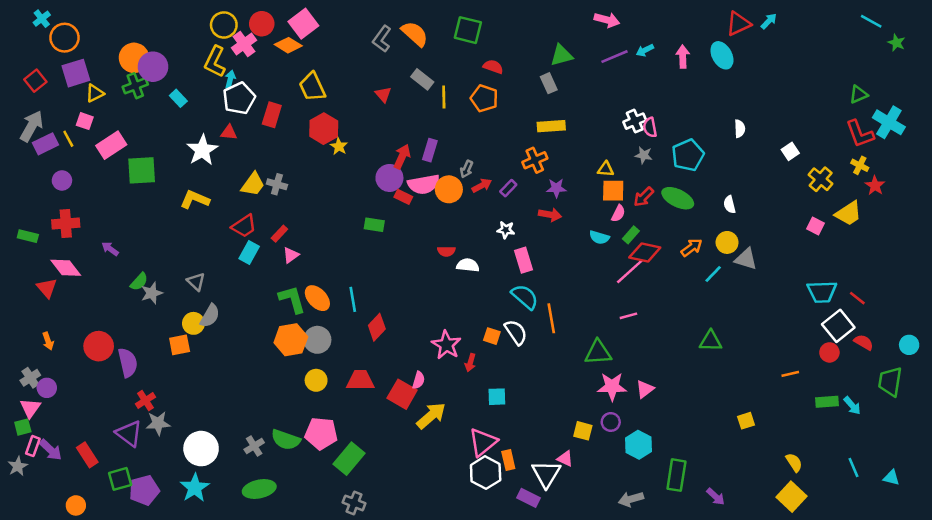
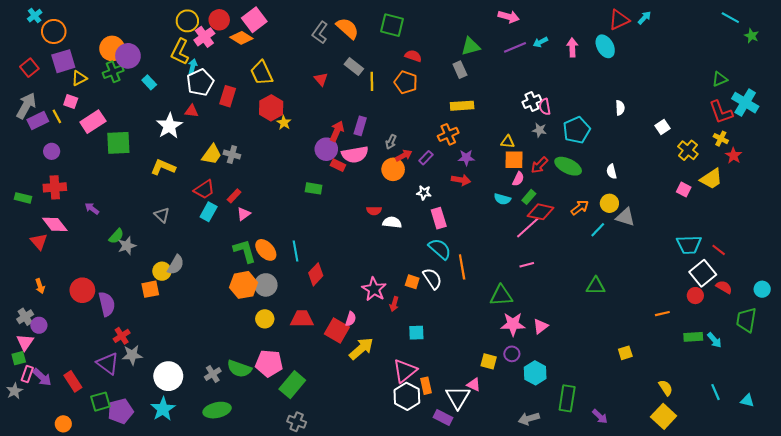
orange circle: (449, 189) -> (393, 169), moved
gray triangle: (196, 282) -> (162, 215), moved

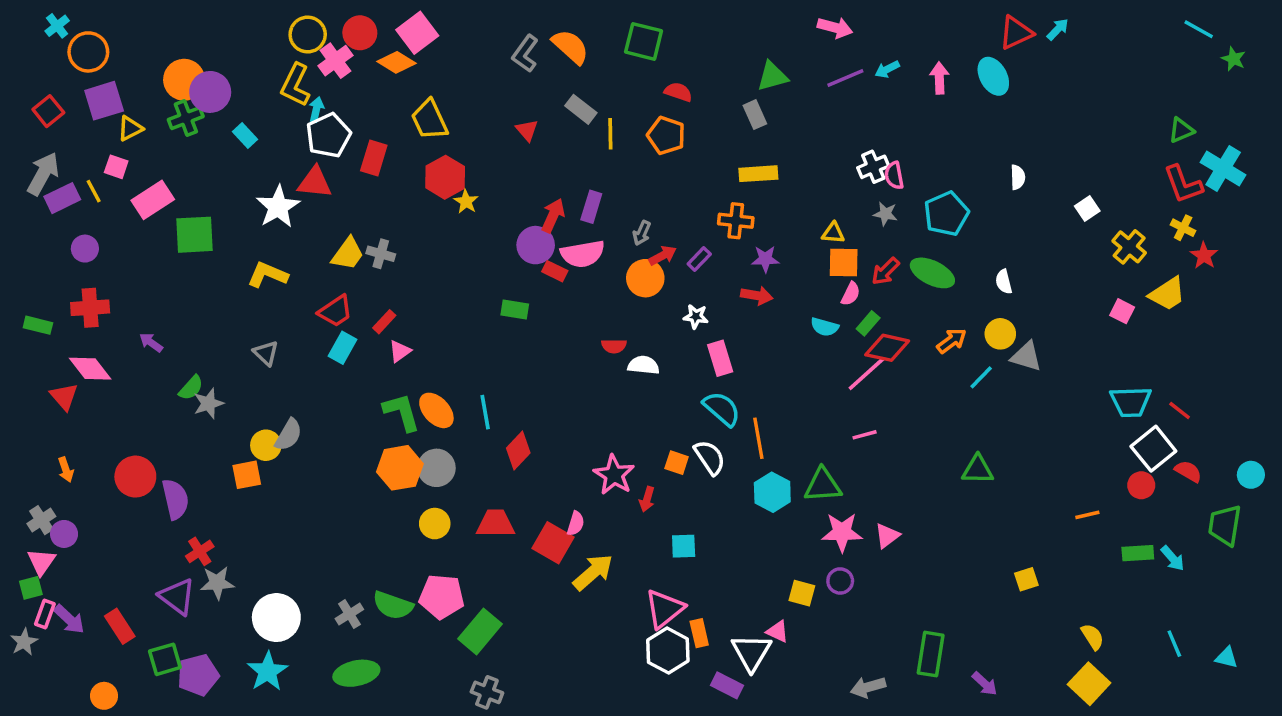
red triangle: (192, 111) -> (315, 182), size x1.5
orange cross: (448, 134) -> (736, 221), turned 30
cyan hexagon: (535, 373) -> (772, 492), moved

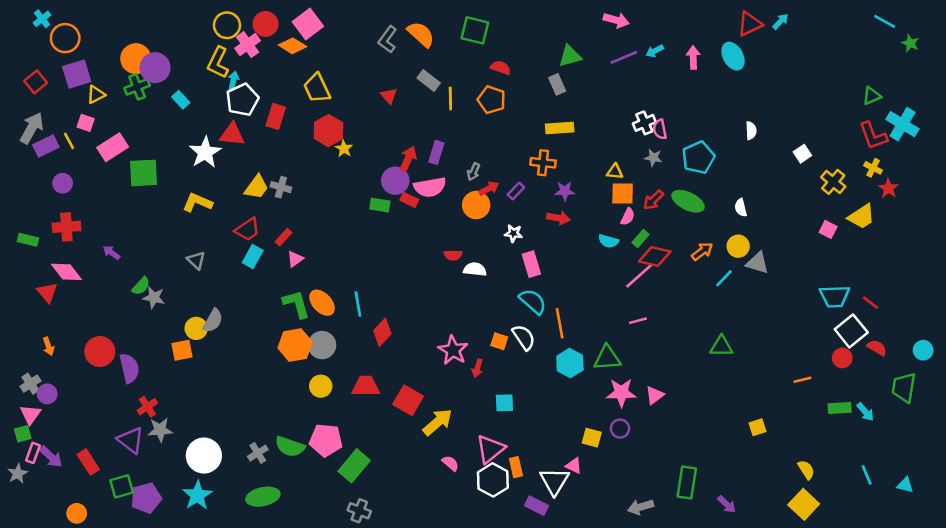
green rectangle: (515, 309) -> (380, 205), moved
gray star: (208, 403) -> (154, 298), turned 30
pink semicircle: (576, 524) -> (450, 463), moved, turned -66

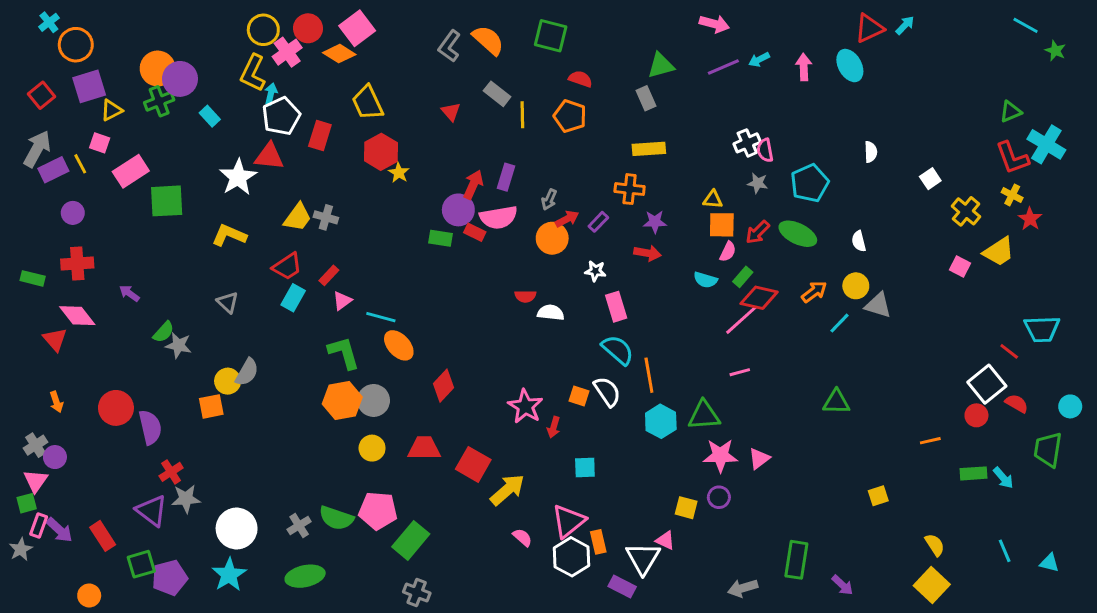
cyan trapezoid: (834, 296) -> (1042, 329), moved
orange ellipse: (322, 303) -> (399, 345), moved
cyan line: (358, 304) -> (381, 317), moved, turned -65

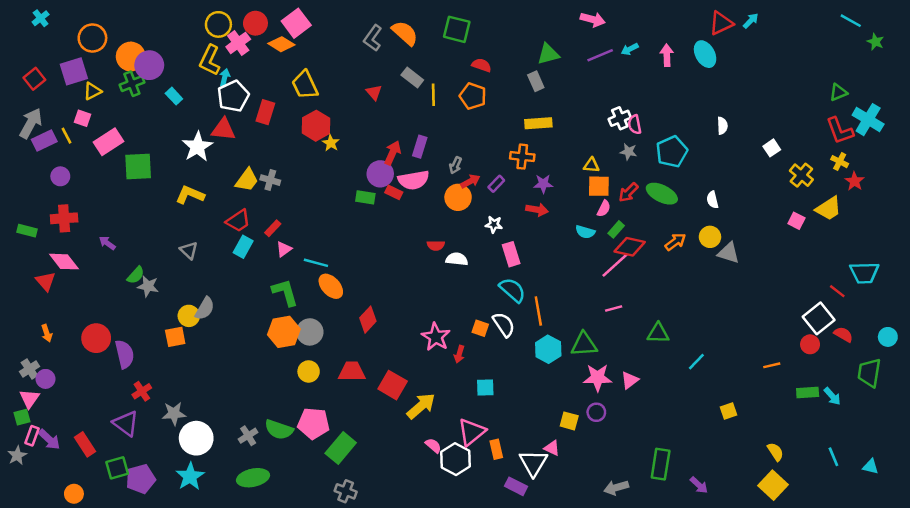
orange circle: (76, 45) -> (92, 38), moved
cyan line: (839, 323) -> (696, 362), moved
green triangle: (836, 402) -> (658, 333), moved
gray star: (186, 499) -> (174, 413), moved
white hexagon: (572, 557) -> (456, 459), moved

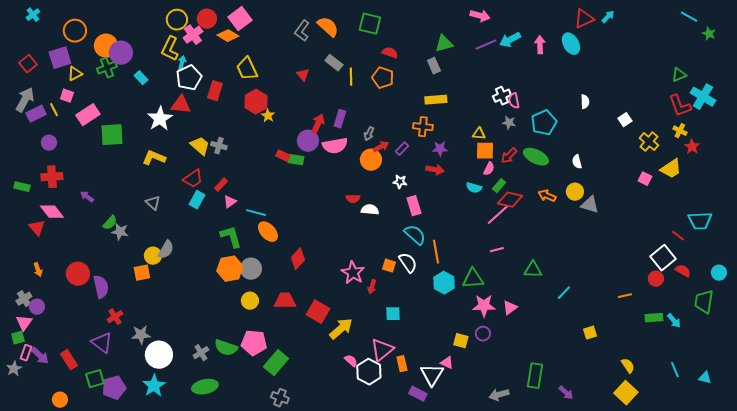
cyan arrow: (630, 49) -> (510, 40), size x1.5
yellow trapezoid: (247, 180) -> (200, 146), turned -85
red rectangle: (394, 192) -> (283, 156), moved
orange arrow: (675, 242) -> (547, 196), turned -120

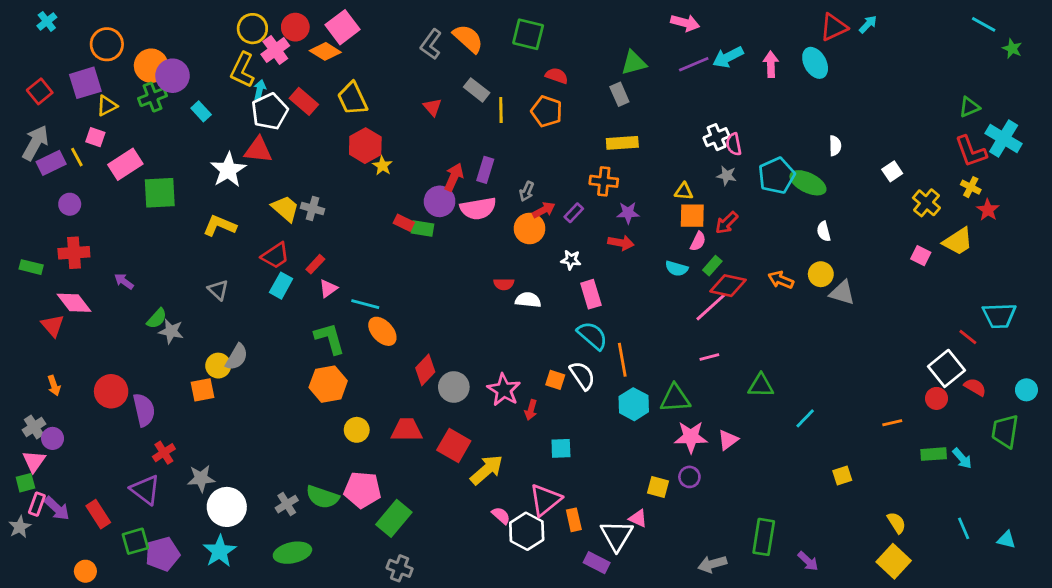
red rectangle: (215, 91) -> (304, 101), moved, turned -66
green ellipse: (536, 157) -> (808, 183), moved
gray circle: (251, 269) -> (454, 387), moved

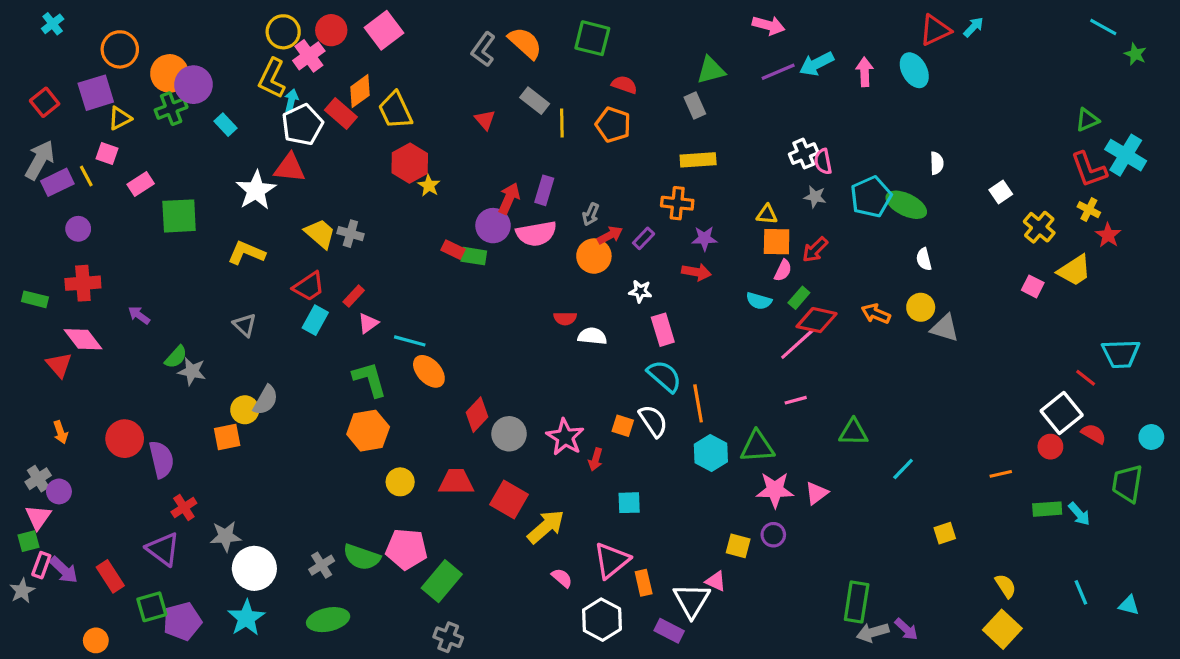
orange diamond: (325, 51) -> (360, 91), moved, turned -68
pink rectangle: (125, 164) -> (141, 184), size x0.7
white hexagon: (527, 531) -> (602, 620), moved
gray arrow: (712, 564) -> (873, 632), moved

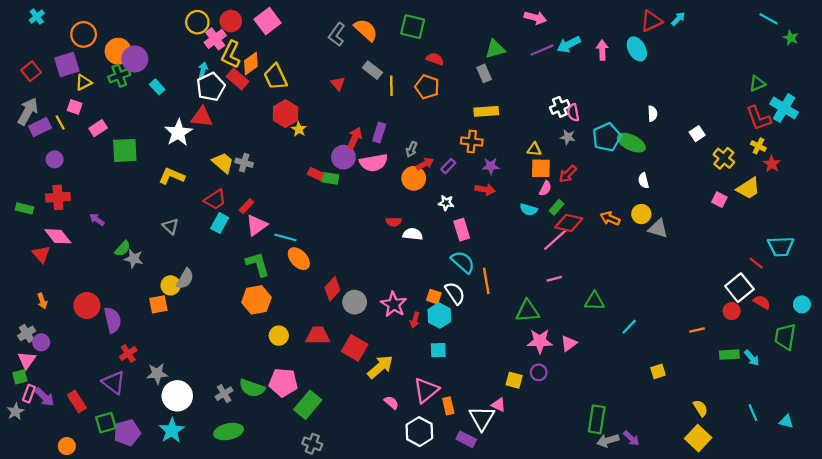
yellow L-shape: (272, 78) -> (231, 55), moved
pink triangle: (368, 323) -> (256, 225), size x1.5
cyan hexagon: (711, 453) -> (439, 316), moved

